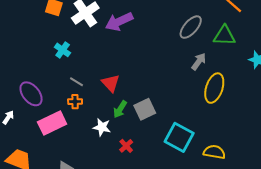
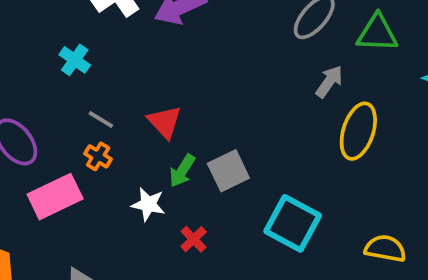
orange cross: (75, 102) -> (98, 156), turned 32
yellow semicircle: (214, 152) -> (385, 249), moved

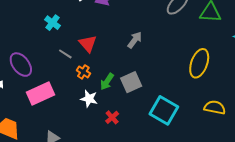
gray arrow: (329, 81) -> (135, 40), moved
red triangle: (165, 122) -> (88, 44), moved
orange cross: (98, 156) -> (83, 72), moved
yellow semicircle: (385, 249) -> (215, 107), moved

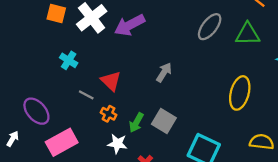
gray square: (131, 82) -> (164, 121), turned -30

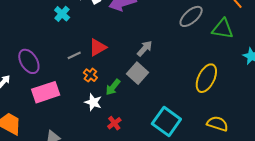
cyan cross: (69, 60) -> (62, 14), moved
red triangle: (111, 81) -> (98, 47), turned 36
gray line: (86, 95) -> (74, 55), turned -64
gray square: (164, 121) -> (138, 73), moved

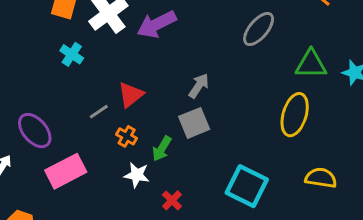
green triangle: (223, 29) -> (311, 64), moved
gray square: (138, 73) -> (194, 123), turned 35

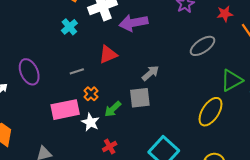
green triangle: (311, 64) -> (232, 80), turned -45
red triangle: (131, 95) -> (108, 54), moved
pink rectangle: (66, 171) -> (65, 110), moved

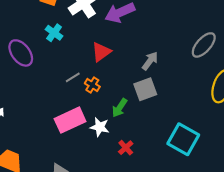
gray ellipse: (202, 46) -> (204, 45), moved
purple ellipse: (29, 72) -> (21, 53), moved
orange cross: (91, 94) -> (92, 85), moved

